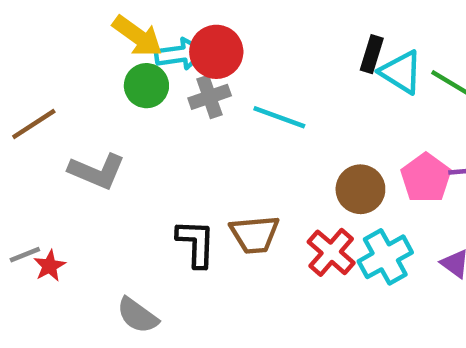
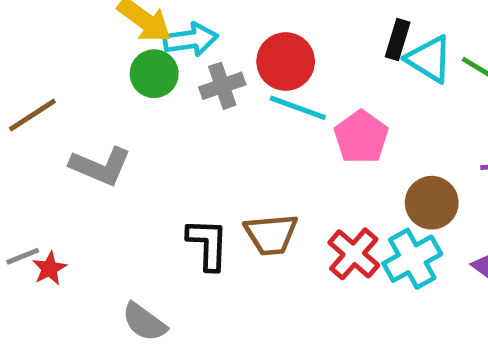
red circle: (216, 52) -> (286, 61), moved
pink pentagon: (426, 178) -> (361, 137), moved
brown circle: (360, 189) -> (432, 203), moved

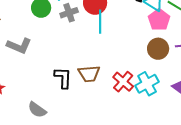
cyan line: (298, 108) -> (100, 22), turned 70
pink pentagon: (361, 137) -> (159, 20), moved
brown circle: (432, 203) -> (158, 49), moved

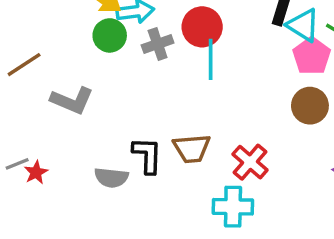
cyan cross: (147, 84) -> (233, 207), moved, turned 30
gray semicircle: (37, 110) -> (111, 178), moved, turned -30

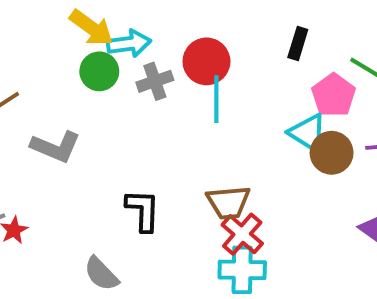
cyan triangle: (303, 25) -> (308, 133), moved
brown trapezoid: (192, 148) -> (228, 202), moved
red cross: (250, 162) -> (242, 234), moved
gray semicircle: (111, 178) -> (101, 274), moved, turned 40

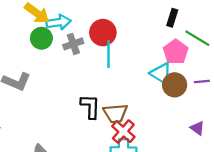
black rectangle: (298, 44) -> (172, 18), moved
black L-shape: (143, 210) -> (90, 106), moved

